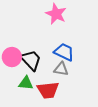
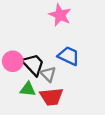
gray triangle: (61, 69) -> (48, 74), moved, turned 35

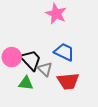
red trapezoid: (51, 97) -> (68, 81), moved

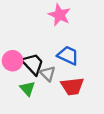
green triangle: (26, 83) -> (27, 88), turned 42

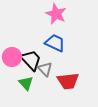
blue trapezoid: (68, 55) -> (55, 43), moved

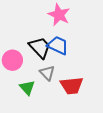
black trapezoid: (31, 60) -> (40, 48), moved

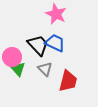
red trapezoid: (72, 86) -> (68, 81), turned -70
green triangle: (27, 88) -> (18, 69), moved

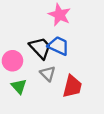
green triangle: (18, 69) -> (19, 86), moved

